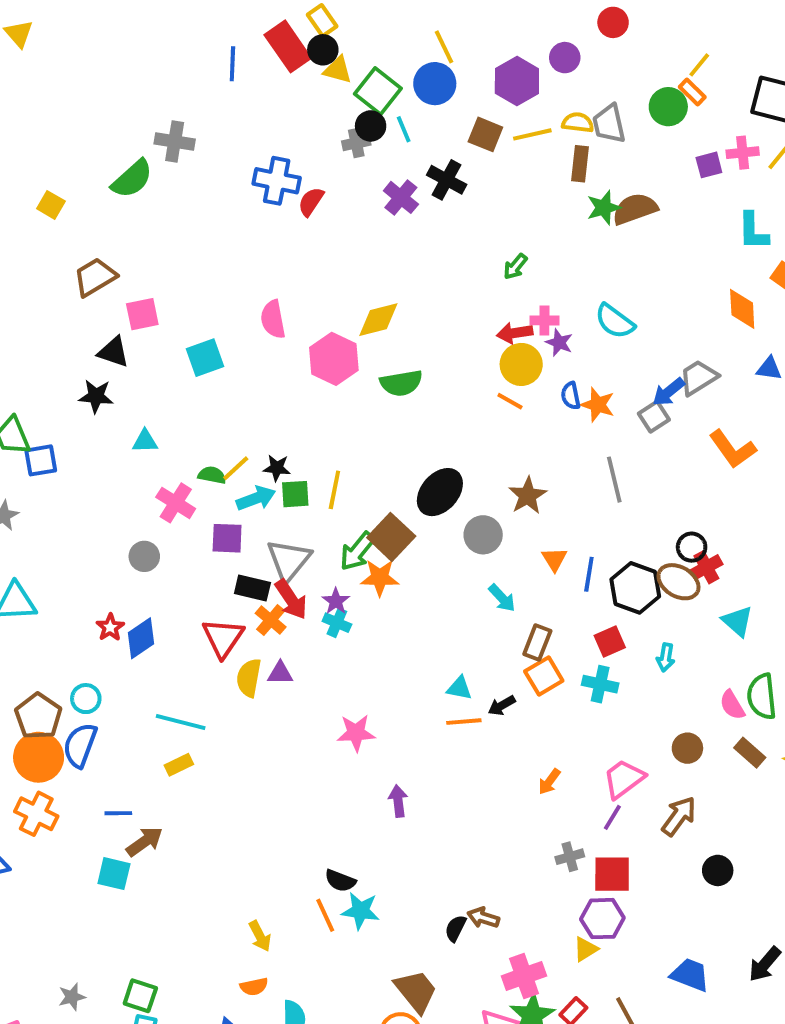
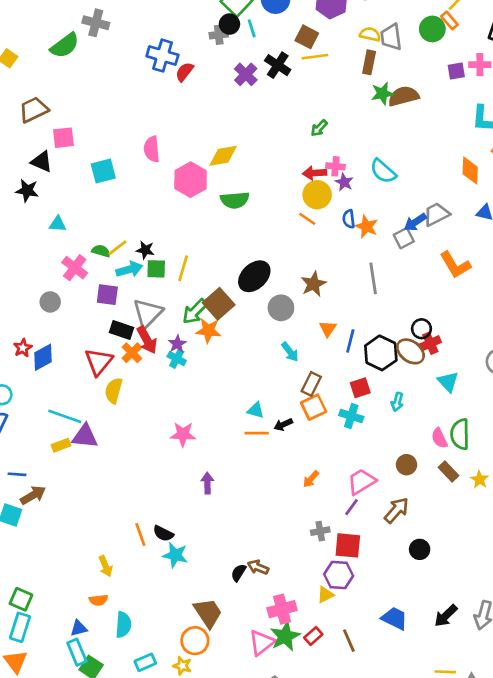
yellow line: (532, 134) -> (315, 57), moved
purple triangle: (280, 673) -> (85, 436), moved, size x1.5
orange line: (325, 915) -> (140, 535), moved

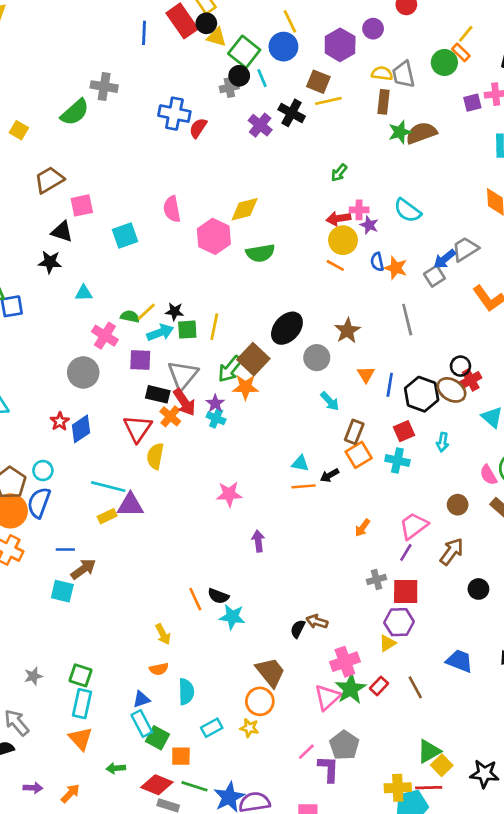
gray circle: (50, 302) -> (83, 372), size x1.5

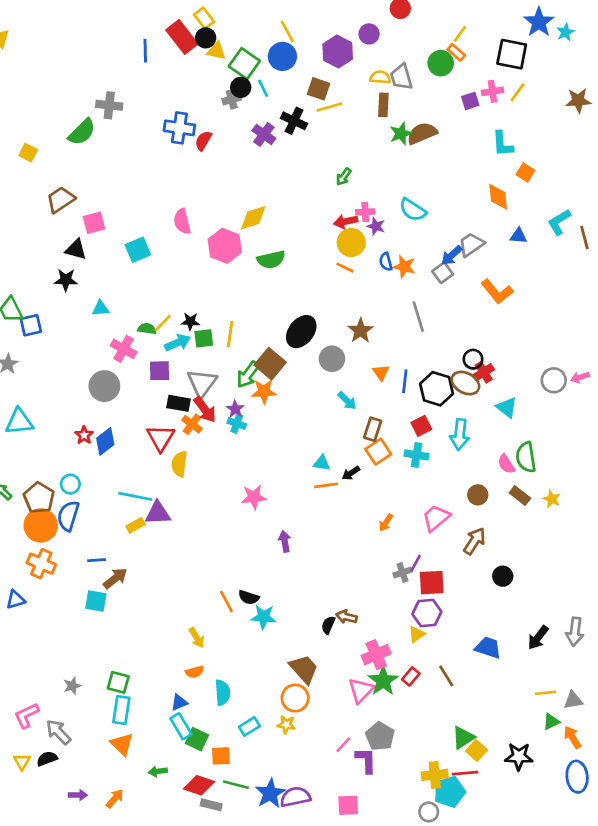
cyan arrow: (443, 442) -> (460, 435), size x1.6
purple line: (406, 552) -> (416, 563), moved

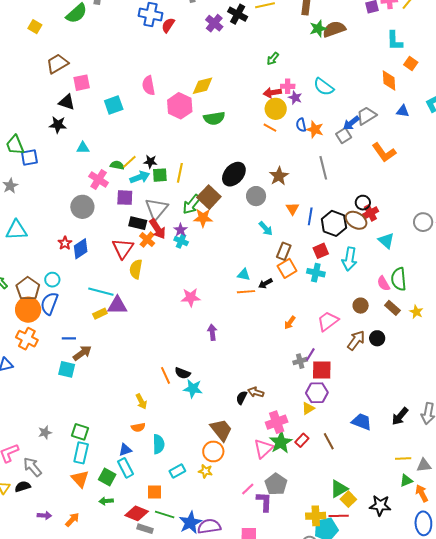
black circle: (503, 576) -> (377, 338), moved
green square: (197, 739) -> (107, 477), moved

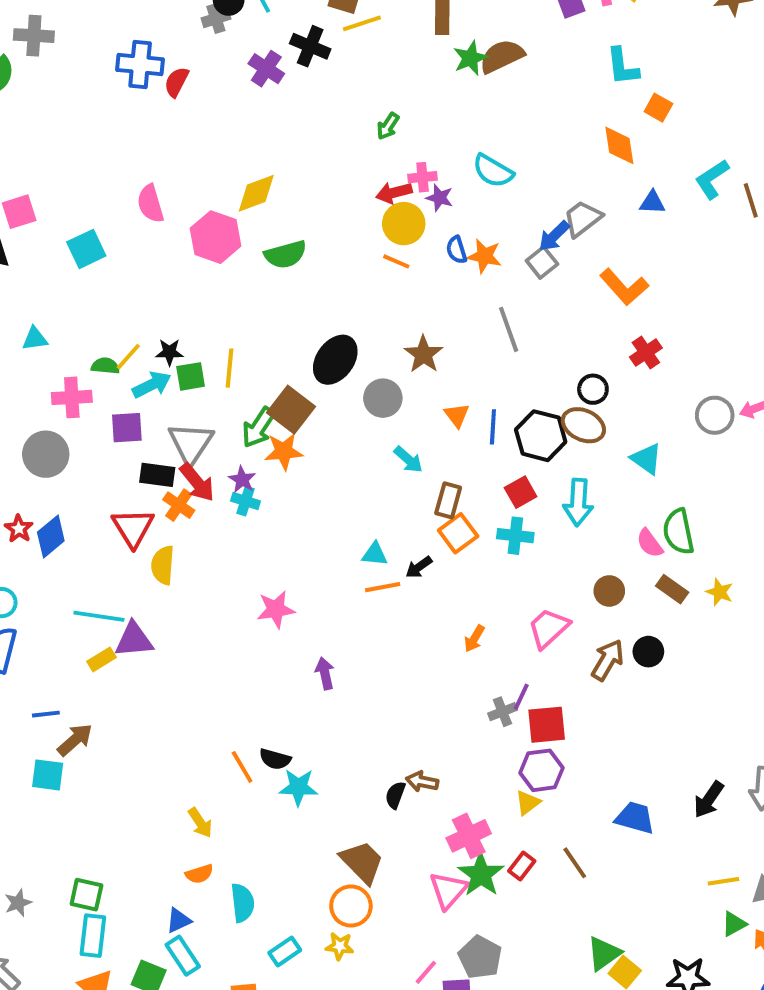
pink cross: (99, 179) -> (72, 397), turned -30
red cross: (370, 213) -> (646, 352), moved

